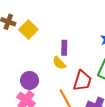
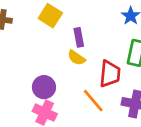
yellow square: (28, 30) -> (50, 16), moved

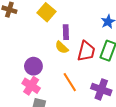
red trapezoid: (110, 74) -> (86, 51), moved

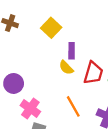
purple circle: (33, 66) -> (14, 83), moved

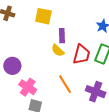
yellow square: (51, 28) -> (43, 16), turned -30

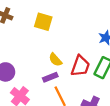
purple rectangle: (62, 36) -> (50, 77), moved, turned 64

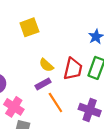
yellow square: (43, 22) -> (29, 27), turned -30

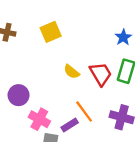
red trapezoid: (73, 69) -> (101, 74), turned -40
purple rectangle: (43, 84) -> (70, 125), moved

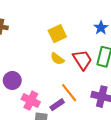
yellow square: (51, 32) -> (57, 34), moved

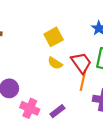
orange line: (69, 93) -> (83, 80), moved, turned 54

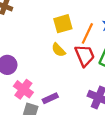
orange line: (83, 80) -> (87, 33), moved

